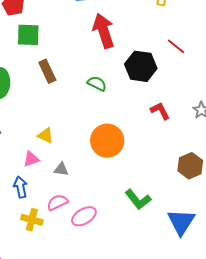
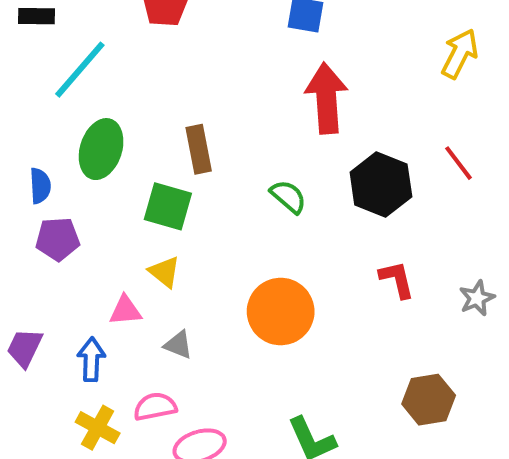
green square: (28, 35) -> (168, 206), moved

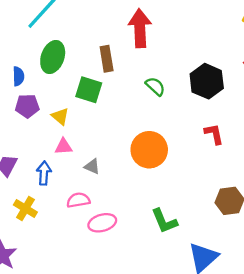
red arrow: (326, 98) -> (140, 28), moved
yellow triangle: (164, 272) -> (60, 116), moved
yellow cross: (98, 428) -> (25, 209), moved

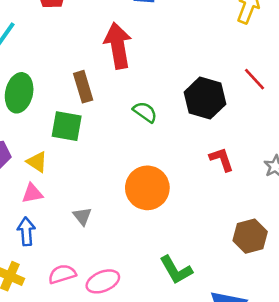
pink triangle: (63, 147) -> (32, 193), moved
gray triangle: (92, 166) -> (82, 216), turned 35
pink semicircle: (78, 200) -> (62, 274), moved

